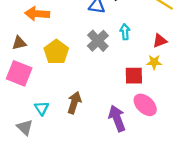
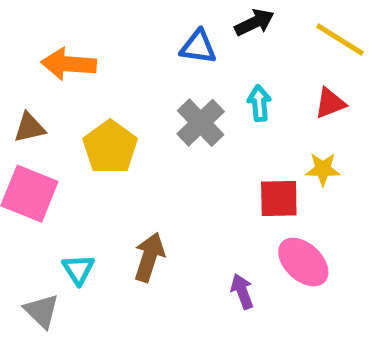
red triangle: (160, 41) -> (330, 103), moved
purple arrow: (117, 118) -> (242, 291), size x0.6

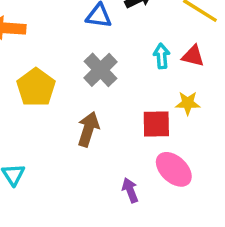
cyan arrow: (259, 103) -> (162, 56), moved
red triangle: (330, 103) -> (193, 56), turned 35
brown arrow: (149, 257) -> (88, 129), moved

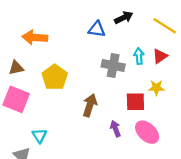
red triangle: (193, 56) -> (160, 56), turned -49
gray cross: (101, 70) -> (113, 65), moved, turned -35
purple arrow: (130, 190) -> (116, 129), moved

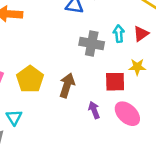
yellow pentagon: (55, 77) -> (30, 79), moved

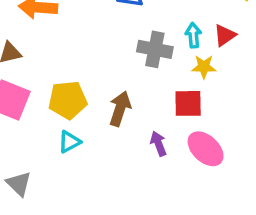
yellow star: (137, 67) -> (204, 67), moved
yellow pentagon: (30, 79) -> (68, 100), turned 30
cyan triangle: (14, 117) -> (69, 142), moved, turned 35

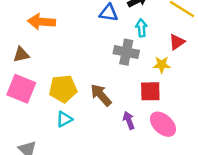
cyan arrow: (193, 35) -> (141, 28), moved
brown arrow: (120, 109) -> (101, 95), turned -60

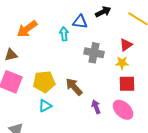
orange arrow: (41, 22) -> (27, 29), turned -40
cyan arrow: (141, 28) -> (64, 34), moved
red triangle: (177, 42) -> (126, 45), moved
red square: (150, 91) -> (127, 84), moved

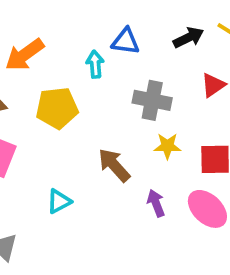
black arrow: (103, 12) -> (188, 38), moved
yellow star: (122, 63) -> (167, 146), moved
yellow pentagon: (44, 82) -> (57, 108), moved

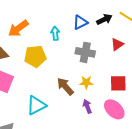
blue triangle: (126, 41) -> (80, 22), moved, turned -35
yellow star: (167, 146) -> (86, 82), moved
cyan triangle: (59, 201) -> (36, 105), size x1.5

